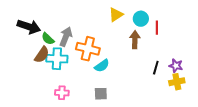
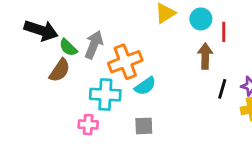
brown arrow: (135, 40) -> (205, 56), moved
orange cross: (88, 49) -> (125, 62), turned -35
cyan cross: (57, 59) -> (105, 95), moved

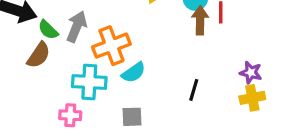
brown arrow: (205, 56) -> (200, 20), moved
black line: (222, 89) -> (194, 90), moved

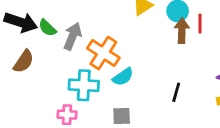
green semicircle: (48, 30) -> (47, 28), moved
orange cross: (111, 46) -> (103, 53), turned -36
brown semicircle: (39, 55) -> (24, 61), moved

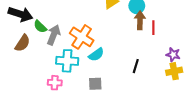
red line: (200, 24) -> (153, 28), moved
green semicircle: (47, 28) -> (40, 27), moved
gray arrow: (73, 36) -> (54, 35), moved

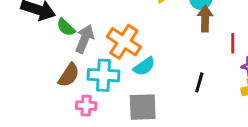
red line: (153, 28) -> (233, 43), moved
brown semicircle: (22, 43) -> (69, 75), moved
gray square: (95, 84) -> (143, 107), size x1.5

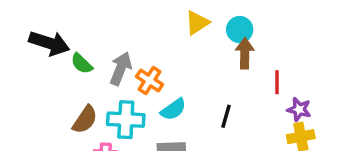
gray arrow: (85, 39) -> (121, 69), moved
orange cross: (124, 42) -> (150, 81), size x0.7
black line: (199, 82) -> (226, 116), moved

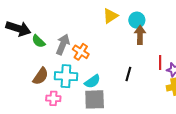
red line: (277, 82) -> (160, 62), moved
cyan semicircle: (173, 109) -> (92, 81), moved

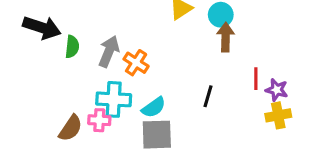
green semicircle: (38, 41) -> (72, 47), turned -128
brown semicircle: (41, 76) -> (71, 128), moved
pink cross: (53, 98) -> (99, 120), moved

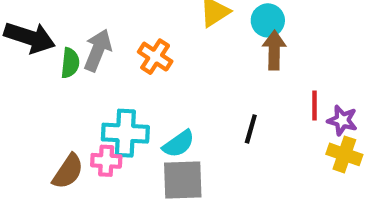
gray arrow: (109, 51) -> (98, 50), moved
orange cross: (136, 63) -> (155, 57), moved
yellow cross: (278, 115) -> (344, 154), turned 30

